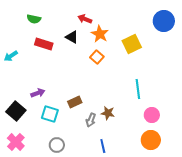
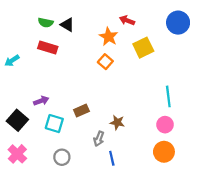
green semicircle: (34, 19) -> (46, 23), moved
red arrow: (85, 19) -> (127, 20), moved
black triangle: (72, 37) -> (67, 25), moved
cyan line: (138, 89) -> (168, 96), moved
gray arrow: (91, 120) -> (99, 139), moved

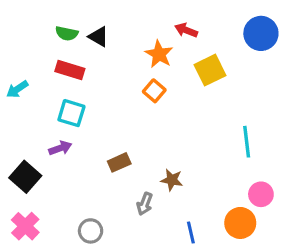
cyan square: (54, 124) -> (71, 113), moved
pink circle: (165, 125) -> (261, 194), moved
blue line: (112, 158) -> (191, 233), moved

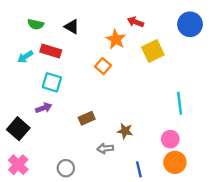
green semicircle: (67, 33) -> (36, 24), moved
cyan arrow: (17, 89) -> (25, 57), moved
orange square: (154, 91) -> (103, 66), moved
pink circle: (261, 194) -> (170, 139), moved
gray arrow: (145, 204) -> (105, 148), turned 63

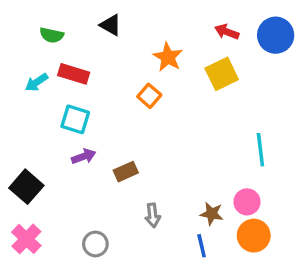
red arrow: (135, 22) -> (227, 32), moved
black triangle: (72, 27) -> (111, 25), moved
purple arrow: (44, 108) -> (84, 156), moved
brown star: (125, 131) -> (212, 214), moved
gray arrow: (105, 148) -> (153, 215), turned -91

